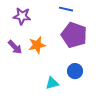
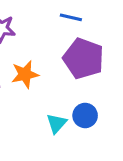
cyan triangle: (52, 83) -> (57, 123), moved, turned -32

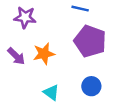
cyan triangle: (57, 123) -> (51, 92), moved, turned -36

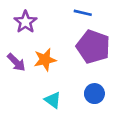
purple star: (25, 17) -> (25, 22), turned 30

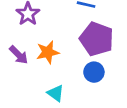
blue circle: (94, 94) -> (94, 72), moved

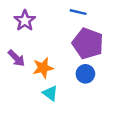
orange star: (48, 52) -> (43, 68), moved

